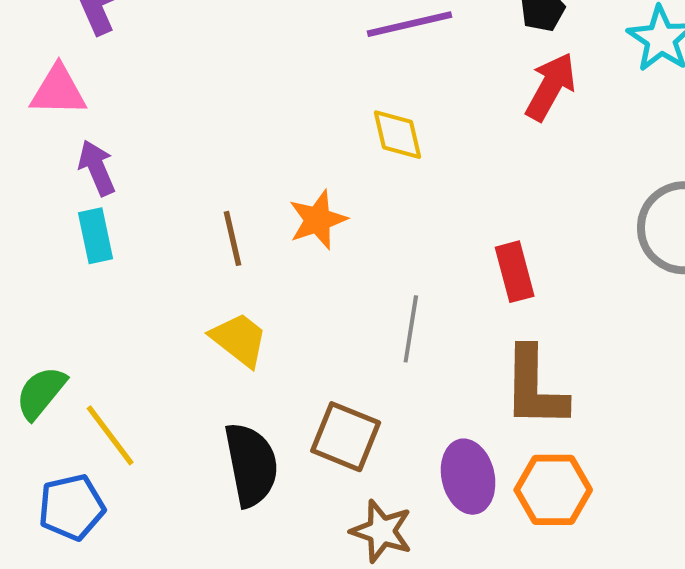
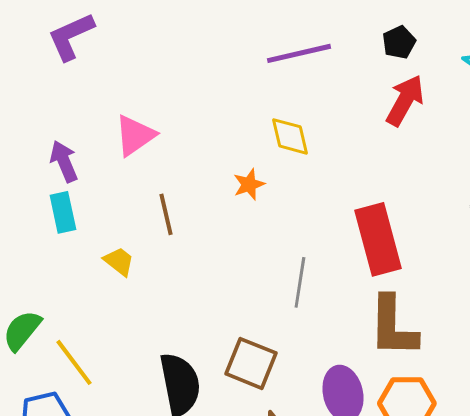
pink triangle: (58, 91) -> (135, 135), moved, turned -36
orange star: (318, 220) -> (249, 184), moved, size x0.7
red rectangle: (515, 272) -> (378, 239), size x1.6
yellow trapezoid: (239, 340) -> (119, 261), moved, size x0.7

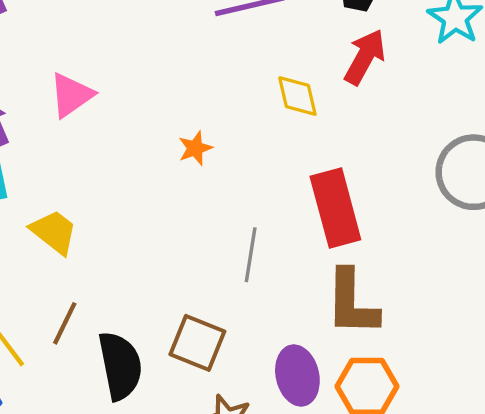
yellow diamond: (290, 136) -> (297, 96), moved
brown line: (166, 214) -> (65, 323), moved, turned 39
yellow trapezoid: (119, 261) -> (54, 232), size x1.4

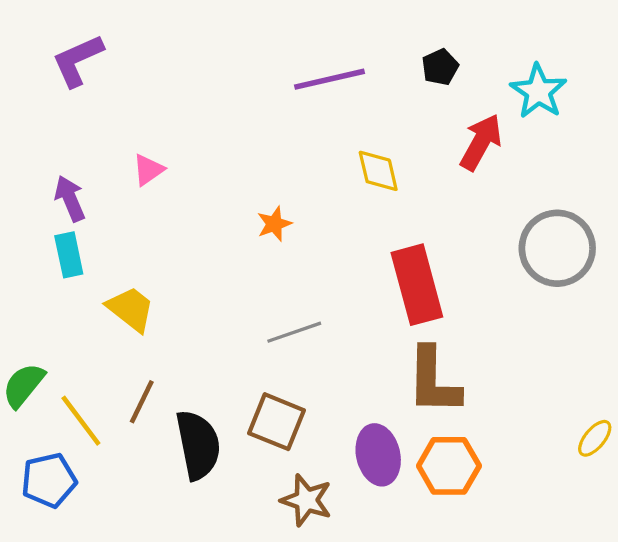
red arrow: (365, 57) -> (481, 142), moved
pink triangle: (71, 95) -> (148, 170), size x0.7
gray line: (251, 255) -> (294, 332), moved, turned 62

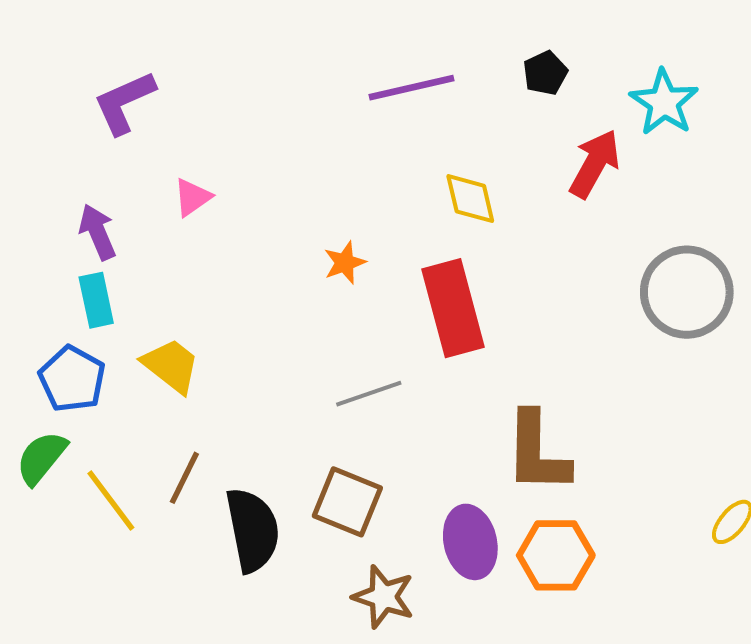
purple L-shape: (78, 60) -> (124, 102), moved
red rectangle: (417, 285) -> (453, 308), moved
blue pentagon: (49, 480) -> (72, 379), moved, turned -30

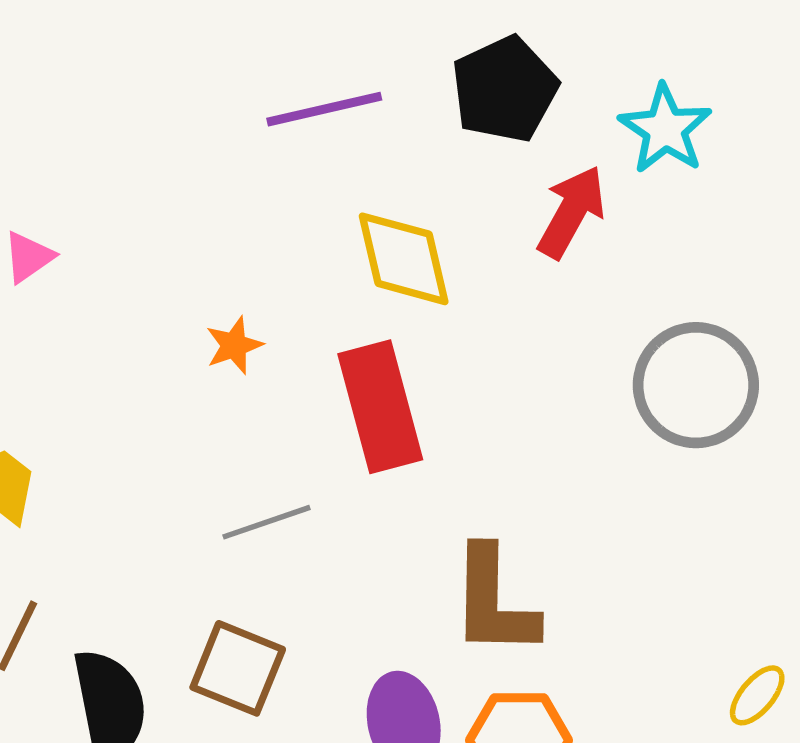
black pentagon: (545, 73) -> (505, 89), size x1.8
yellow diamond: (470, 199) -> (404, 259), size x1.4

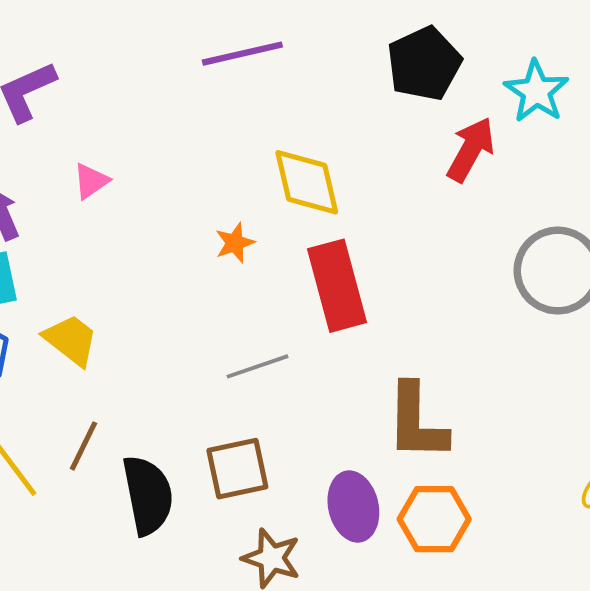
purple line: (324, 109) -> (242, 54), moved
yellow diamond: (404, 259) -> (307, 182), moved
brown square: (238, 668) -> (237, 469), turned -34

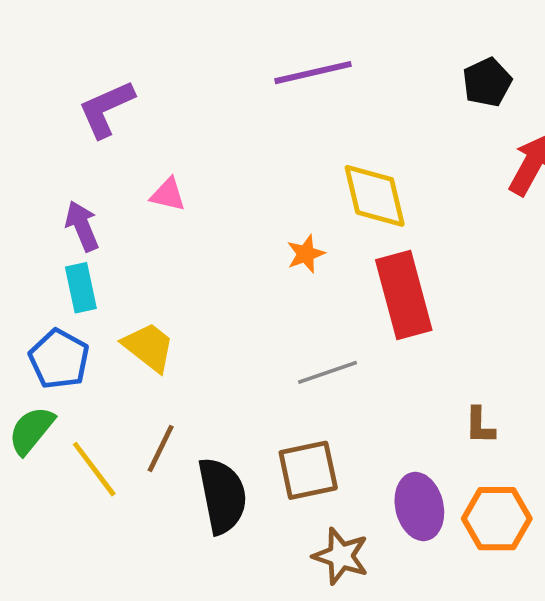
black pentagon: (424, 64) -> (487, 82), size x0.7
pink triangle: (91, 181) -> (168, 195), turned 48
brown L-shape: (416, 422) -> (480, 426), size x0.5

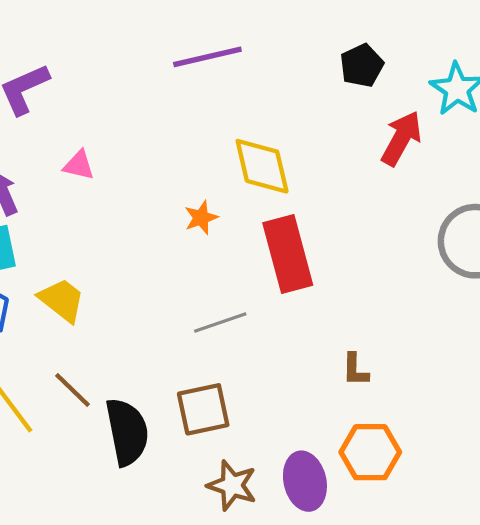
brown line: (161, 449) -> (72, 390), turned -72
purple ellipse: (419, 507) -> (305, 481), moved

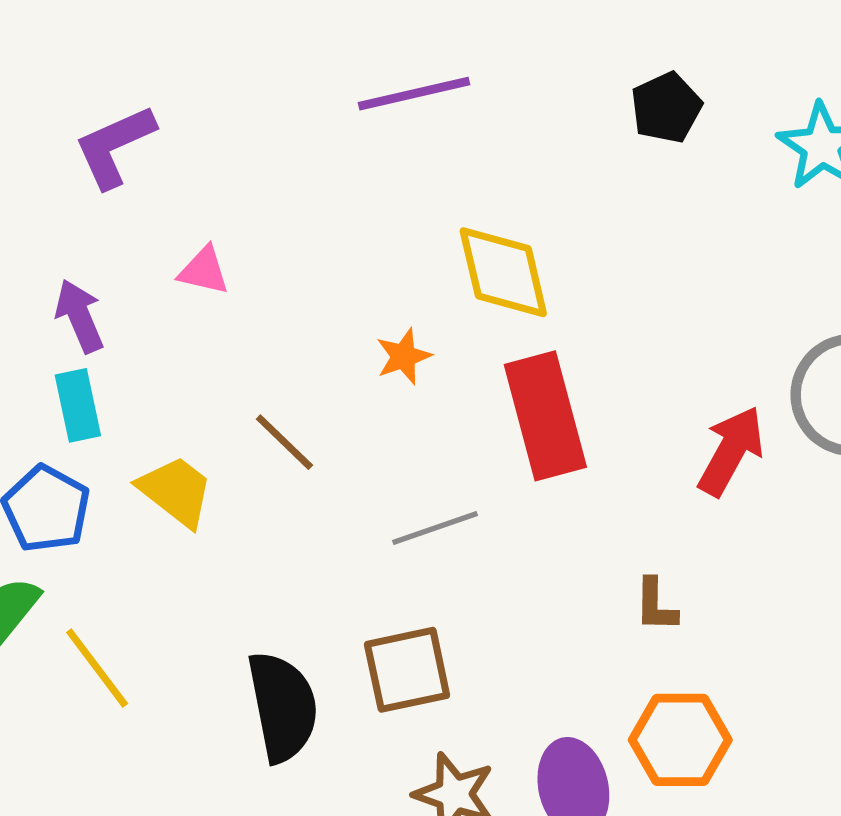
red arrow: (401, 138) -> (731, 451), moved
brown line: (72, 390) -> (284, 442), moved

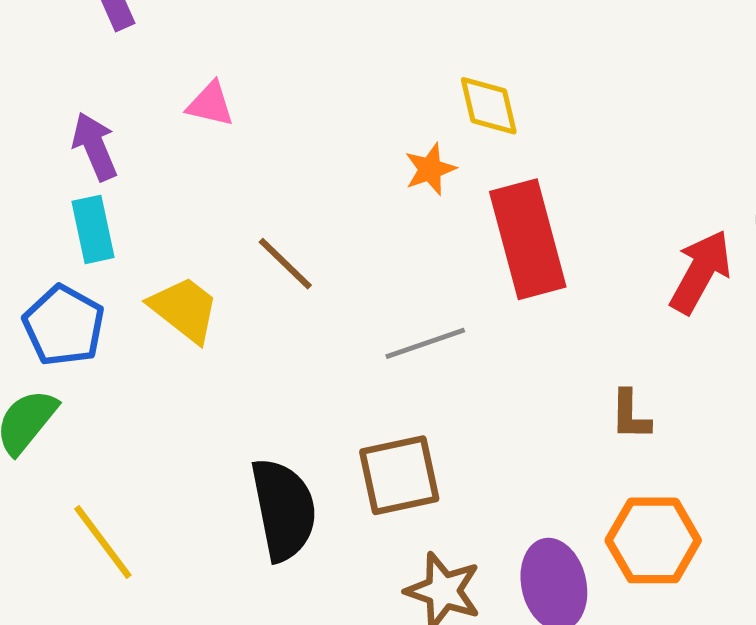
yellow diamond: (503, 272) -> (489, 106), size x0.7
orange star: (404, 356) -> (430, 169), moved
yellow line: (97, 668) -> (103, 542), moved

